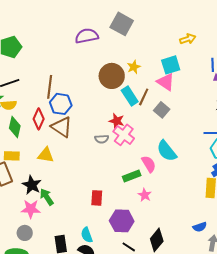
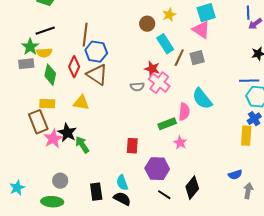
brown circle: (112, 76) -> (147, 24), size x0.6
brown line: (144, 97) -> (179, 58), moved
gray square: (162, 110) -> (197, 58), turned 35
pink semicircle: (149, 164) -> (184, 112), turned 36
pink star: (31, 209) -> (53, 139), moved, turned -30

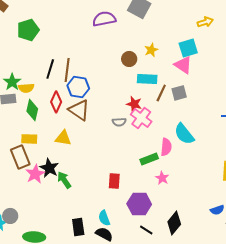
black line: (45, 31) -> (50, 69), moved, turned -54
cyan rectangle: (165, 44) -> (147, 79), turned -54
gray circle: (60, 181) -> (10, 216), moved

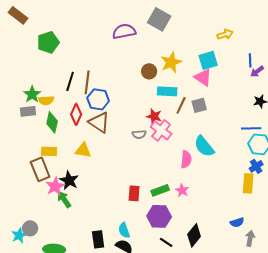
yellow star: (151, 50) -> (171, 62), size x1.5
green rectangle: (149, 159) -> (160, 190), moved
green arrow: (64, 180) -> (64, 199), moved

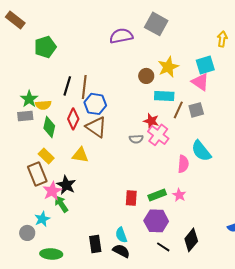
yellow arrow: (225, 34) -> (222, 39), turned -63
yellow rectangle: (49, 151) -> (46, 156), turned 42
cyan star: (19, 235) -> (42, 219), moved

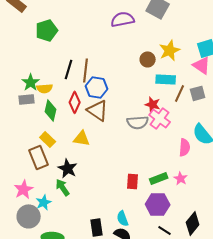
gray semicircle: (136, 139) -> (138, 122), size x1.5
pink star: (52, 191) -> (24, 189), moved
gray circle: (27, 233) -> (29, 216), size x1.5

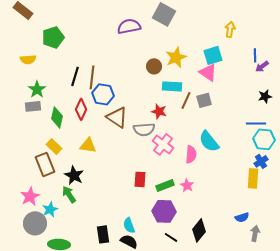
yellow semicircle: (45, 88) -> (28, 59), moved
brown triangle: (98, 110) -> (117, 117), moved
pink cross: (160, 118) -> (163, 144), moved
red rectangle: (133, 181) -> (140, 179), moved

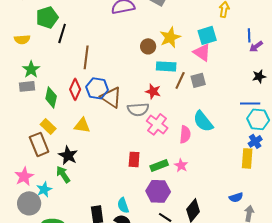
black line: (75, 76) -> (62, 33), moved
blue hexagon: (103, 94) -> (97, 88), moved

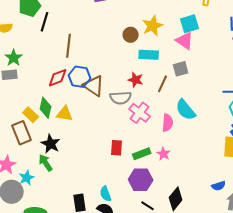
brown line: (180, 80) -> (163, 84), moved
red diamond: (75, 89) -> (58, 78), turned 45
green diamond: (51, 97) -> (46, 108), moved

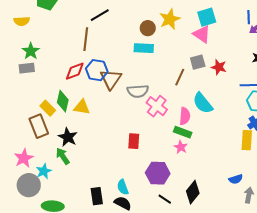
black line: (45, 22) -> (100, 15), moved, turned 42
cyan rectangle: (149, 55) -> (144, 48), moved
red star: (136, 80) -> (219, 67), moved
brown triangle: (94, 86) -> (111, 79), turned 30
green rectangle: (142, 154) -> (183, 132), moved, turned 42

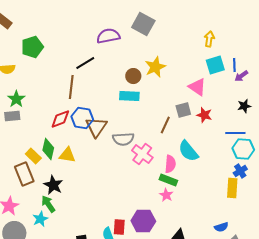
cyan square: (207, 17) -> (215, 65), moved
pink triangle: (202, 34) -> (197, 87), moved
red rectangle: (134, 141) -> (119, 227), moved
cyan star: (44, 171) -> (40, 219), moved

